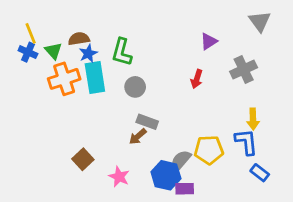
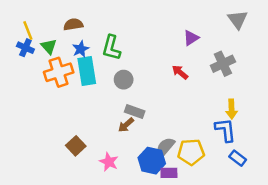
brown semicircle: (79, 39) -> (73, 24), moved
red arrow: (197, 79) -> (180, 72), turned 112
yellow pentagon: (209, 150) -> (191, 152), moved

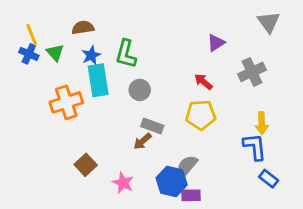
orange cross: (59, 72) -> (66, 102), moved
yellow pentagon: (191, 152) -> (201, 115), moved

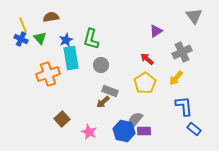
brown semicircle: (83, 28) -> (51, 17), moved
yellow pentagon: (201, 115) -> (145, 83), turned -30
yellow arrow: (262, 123) -> (176, 78), moved, turned 42
purple rectangle: (191, 195) -> (144, 131), moved

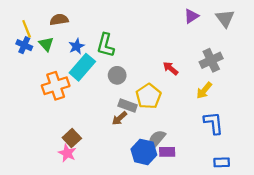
purple triangle: (156, 31) -> (191, 16), moved
cyan rectangle: (71, 58) -> (82, 67), turned 50
yellow pentagon: (145, 83) -> (148, 96), moved
blue rectangle: (194, 129) -> (222, 162), moved, turned -40
pink star: (89, 132) -> (67, 153), moved

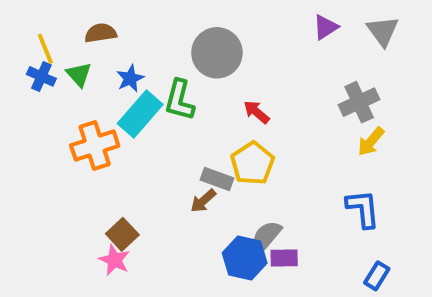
green L-shape: (106, 45) -> (179, 100), moved
red arrow: (171, 68) -> (256, 112), moved
gray circle: (117, 75) -> (217, 53), moved, size x1.6
yellow arrow: (204, 90) -> (371, 142), moved
blue rectangle: (222, 162) -> (377, 276), turned -56

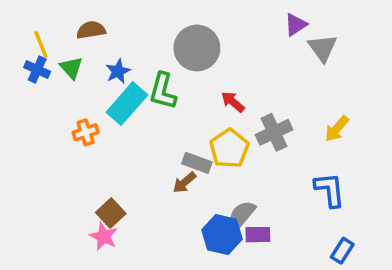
gray triangle: (383, 31) -> (322, 48), moved
gray cross: (359, 102) -> (274, 132), moved
orange cross: (95, 146) -> (86, 132), size x0.6

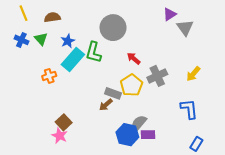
yellow line: (41, 44) -> (24, 13), moved

